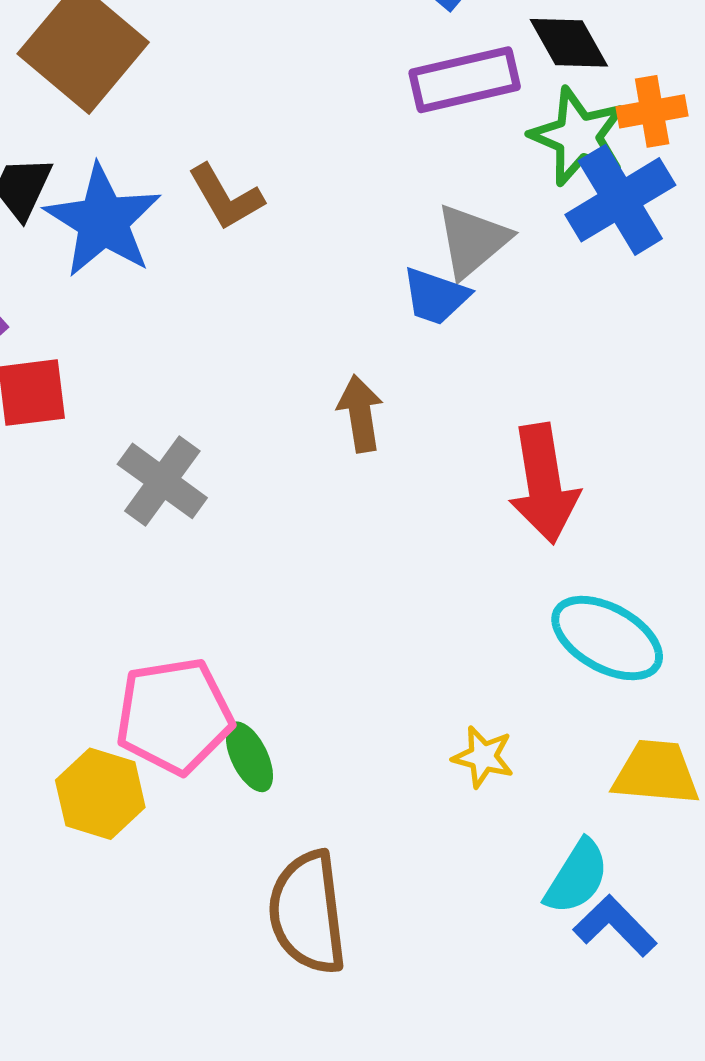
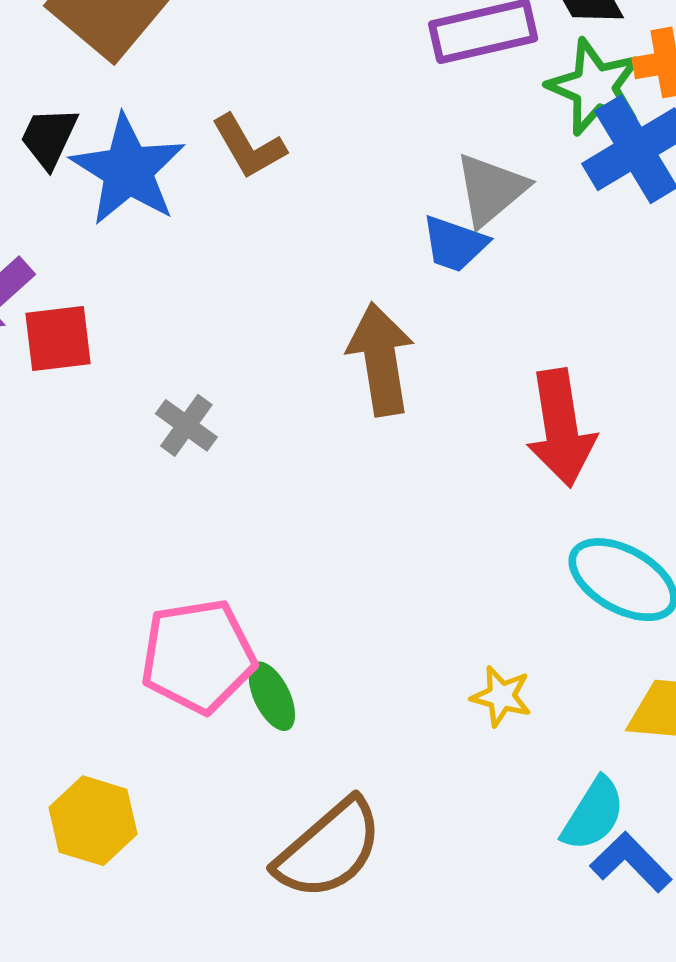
brown arrow: (360, 414) -> (381, 359), size x1.5
gray cross: (162, 481) -> (186, 425), size x0.7
yellow hexagon: (100, 794) -> (93, 821), moved
brown semicircle: (308, 913) -> (329, 849), turned -124

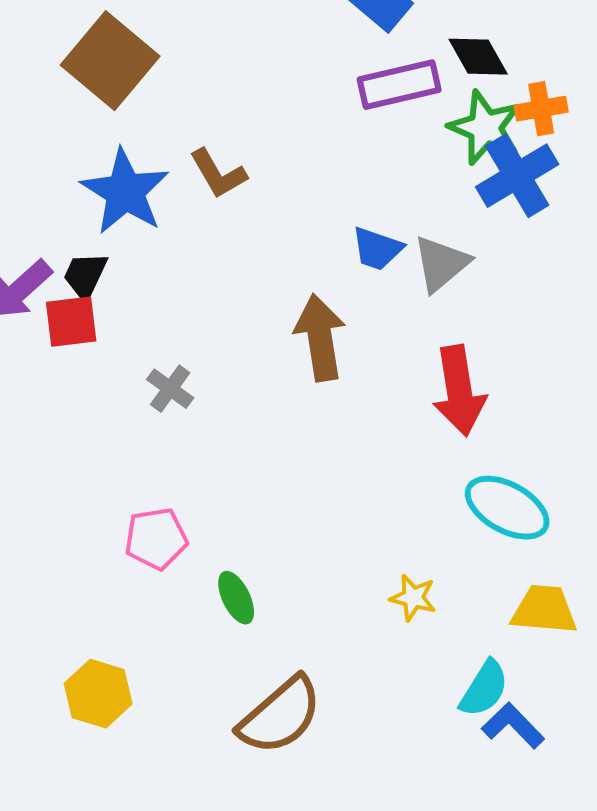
black trapezoid: (49, 138) -> (85, 276), moved
gray triangle: (491, 189) -> (441, 264), moved
pink pentagon: (198, 656) -> (156, 539), moved, size x0.7

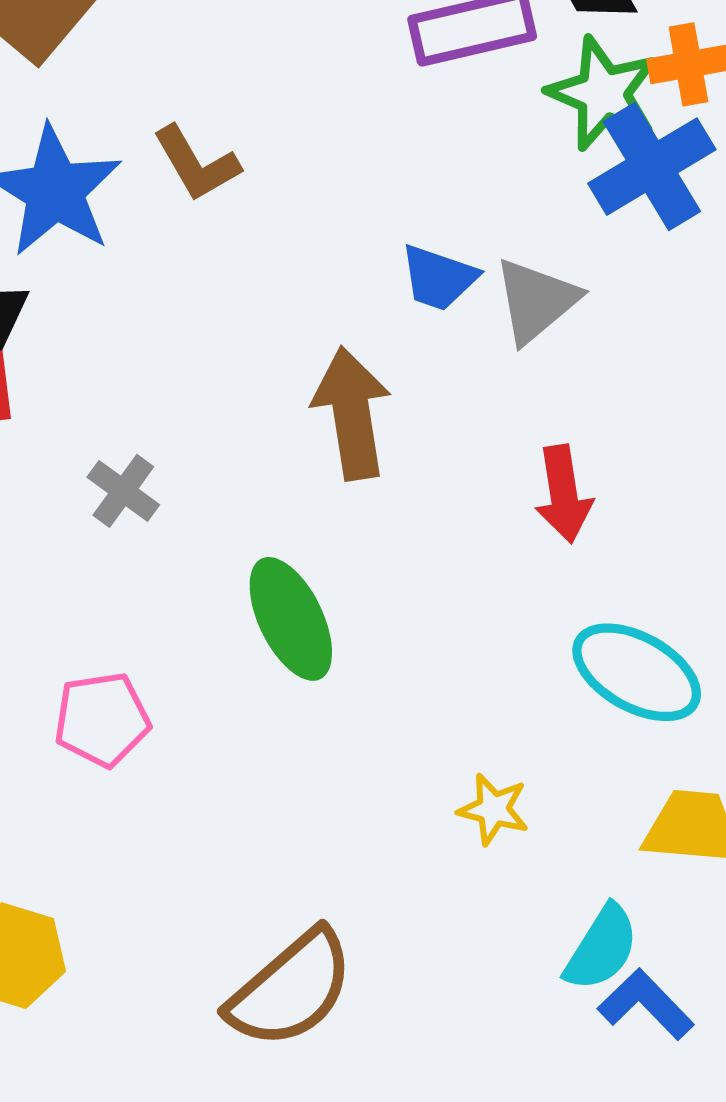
red arrow: (459, 391) -> (564, 494), size x0.7
green ellipse: (236, 598) -> (291, 619), moved, size x1.5

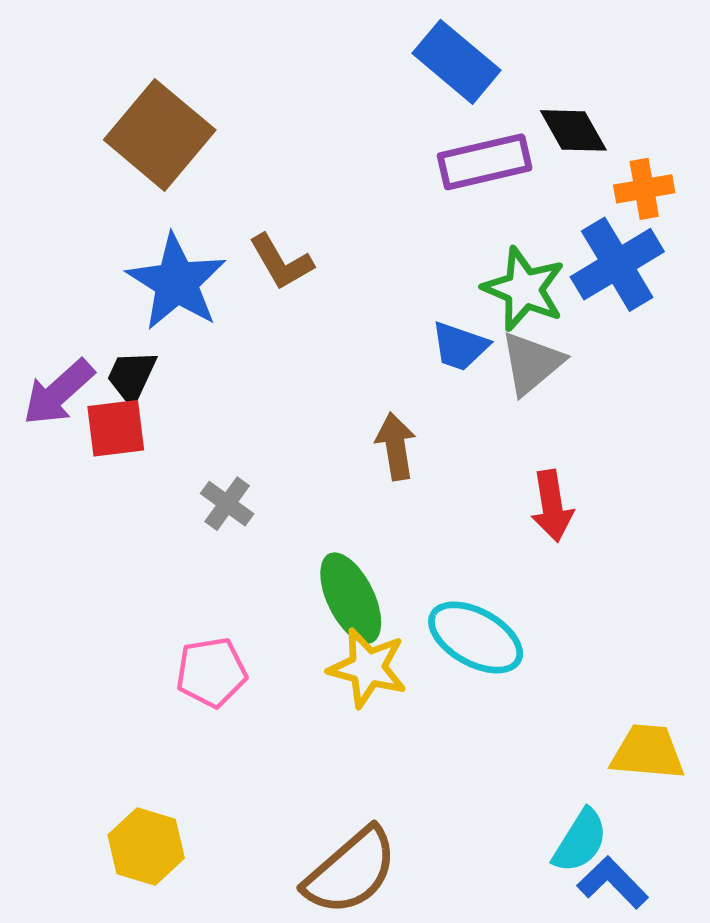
green star: (603, 93) -> (524, 289), moved
brown arrow: (352, 413) -> (396, 446), size x0.7
cyan ellipse: (637, 672) -> (476, 637), moved
yellow star: (493, 809) -> (368, 668), moved, size x1.5

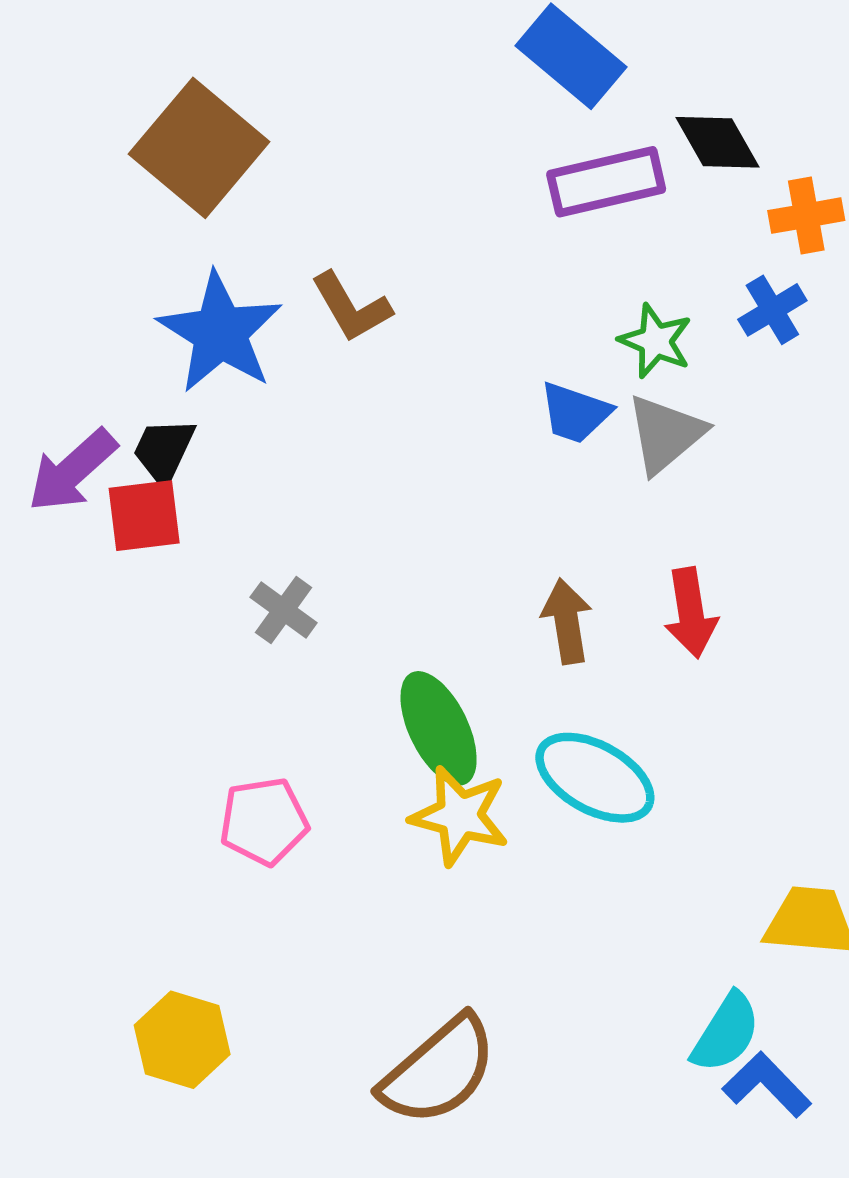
blue cross: (617, 264) -> (772, 310), size x0.6
green star: (524, 289) -> (656, 341), size x0.7
brown arrow: (396, 446) -> (567, 621), moved

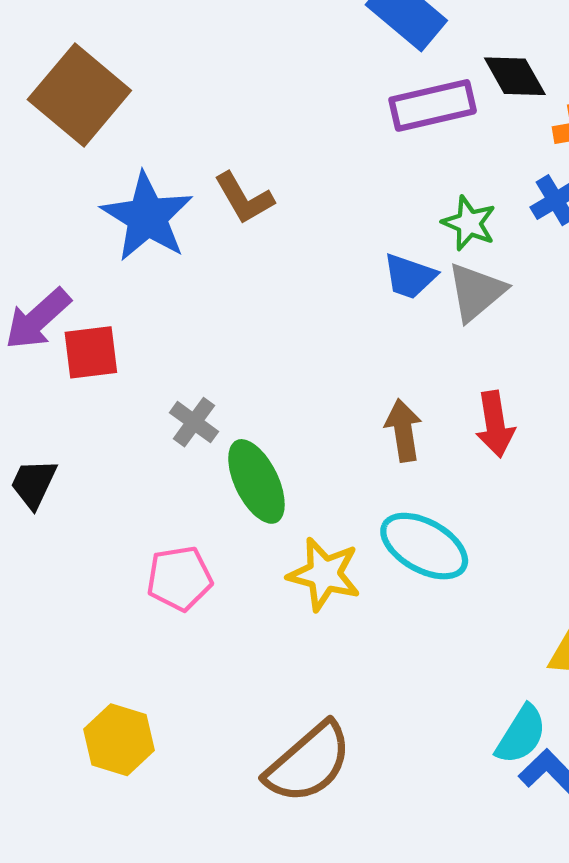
brown square: (199, 148) -> (79, 95), moved
black trapezoid: (164, 451) -> (34, 484), moved
green ellipse: (439, 728) -> (256, 481), moved

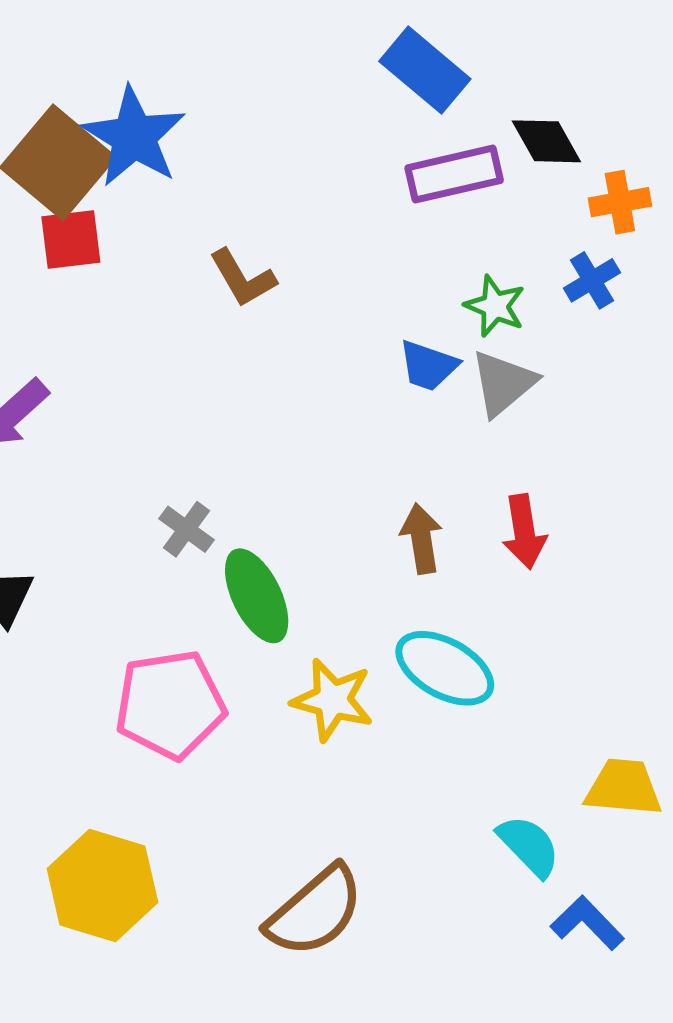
blue star: (147, 217) -> (134, 137), moved
red square: (91, 352) -> (71, 239), moved
pink pentagon: (179, 578) -> (170, 704), size x1.5
cyan semicircle: (521, 735) -> (529, 846), moved, turned -76
yellow hexagon: (119, 740) -> (102, 886), size x1.4

